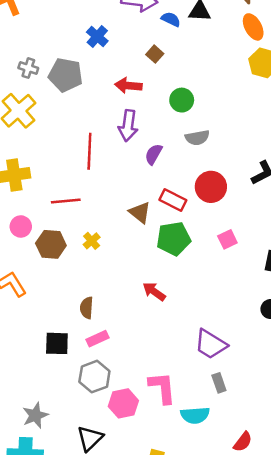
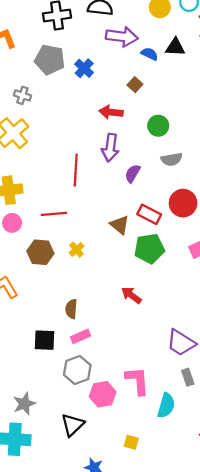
gray pentagon: (66, 75) -> (50, 60), moved
pink circle: (21, 226) -> (12, 223), moved
cyan semicircle: (195, 415) -> (166, 406), turned -70

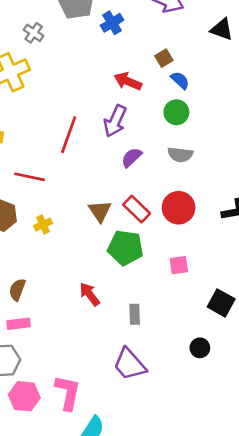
blue semicircle: (150, 54) -> (180, 80), moved
gray rectangle: (188, 377) -> (135, 314), moved

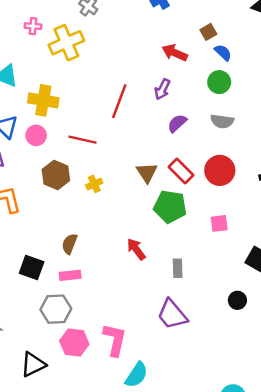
purple arrow: (115, 121) -> (162, 89), size x0.7

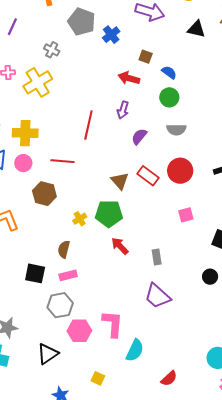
brown square: (208, 32) -> (146, 57), moved, turned -32
yellow cross: (94, 184) -> (80, 219), moved
green pentagon: (170, 207) -> (109, 214), moved

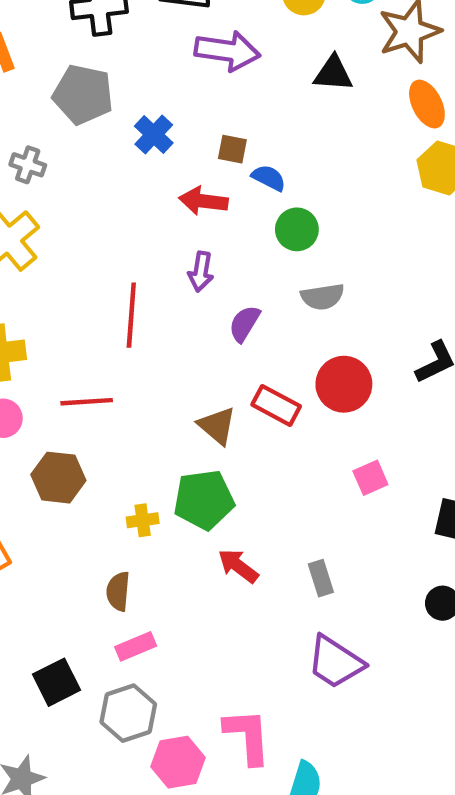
blue cross: (111, 35) -> (154, 134), moved
blue semicircle: (169, 72) -> (269, 178), moved
yellow cross: (80, 219) -> (143, 520), turned 32
black square: (35, 273) -> (56, 682), moved, turned -30

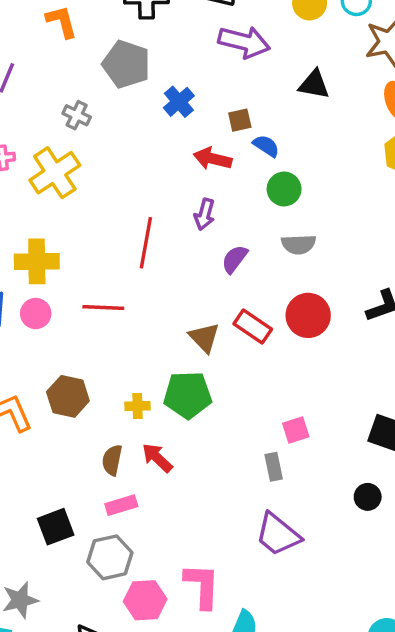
black triangle: (333, 73) -> (314, 85), moved
brown square: (232, 149) -> (240, 120), turned -30
brown hexagon: (58, 478) -> (68, 396), moved
pink square: (370, 478) -> (296, 430), moved
red arrow: (238, 566) -> (157, 458), moved

